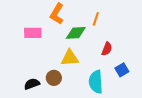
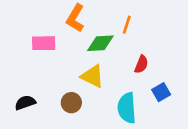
yellow triangle: (70, 58) -> (92, 76), turned 30
black semicircle: (32, 84) -> (25, 103), moved

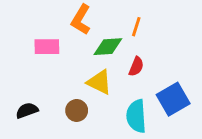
red semicircle: (141, 64) -> (136, 66), moved
blue square: (161, 92) -> (173, 99), size x1.6

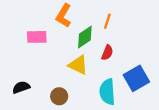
green diamond: (108, 47) -> (85, 37), turned -30
brown circle: (77, 110) -> (59, 96), moved

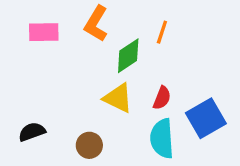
pink rectangle: (37, 37) -> (44, 32), moved
red semicircle: (107, 53) -> (162, 98), moved

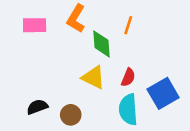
green diamond: (128, 56) -> (101, 44), turned -60
black semicircle: (32, 132) -> (37, 107), moved

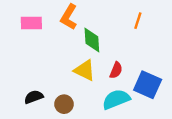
orange line: (128, 25) -> (138, 21), moved
blue square: (163, 93) -> (148, 85), turned -36
cyan semicircle: (128, 109) -> (116, 99), turned 72

